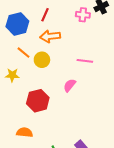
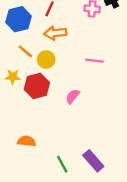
pink semicircle: (70, 85) -> (73, 96), moved
red hexagon: (38, 101) -> (37, 86), moved

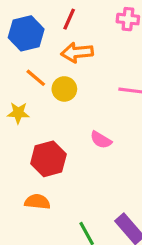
red hexagon: (37, 86) -> (48, 159), moved
pink semicircle: (73, 96) -> (101, 140), turned -98

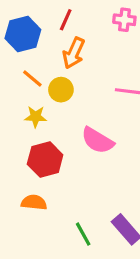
orange arrow: (77, 52) -> (74, 53), turned -60
yellow star: (18, 113) -> (36, 117), moved
pink semicircle: (101, 140) -> (97, 140), size x1.5

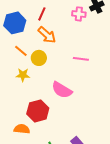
orange arrow: (74, 53) -> (47, 35), turned -72
red hexagon: (45, 159) -> (38, 111), moved

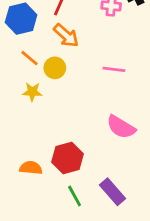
pink semicircle: (62, 90) -> (121, 127), moved
red hexagon: (38, 111) -> (67, 158), moved

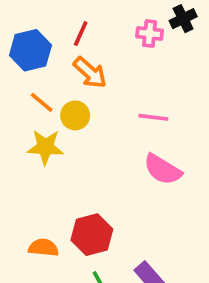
yellow star: (32, 92) -> (45, 147), size x1.4
pink semicircle: (121, 127) -> (163, 169), moved

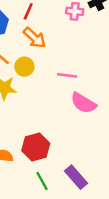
pink line: (153, 117) -> (67, 75), moved

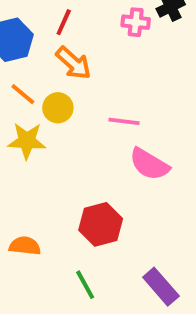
red hexagon: (36, 147) -> (101, 224), moved
purple rectangle: (76, 177) -> (161, 287), moved

